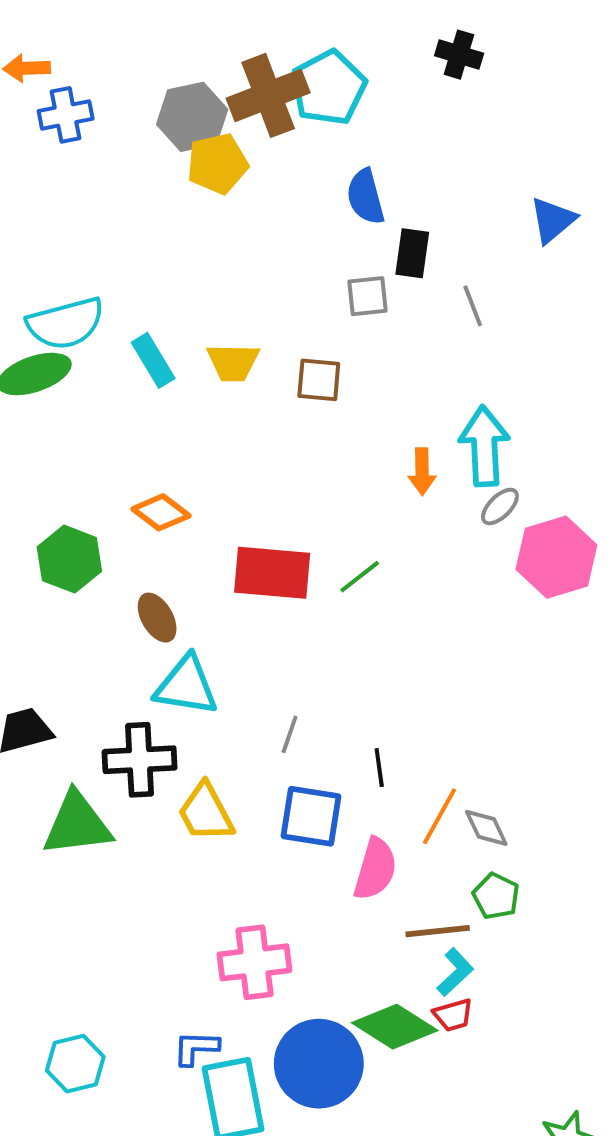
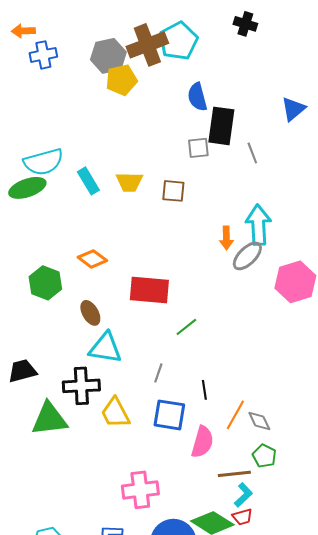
black rectangle: (412, 253) -> (221, 126), size x1.5
gray ellipse: (500, 506) -> (247, 256), moved, size x1.5
green line: (360, 577) -> (186, 327), moved

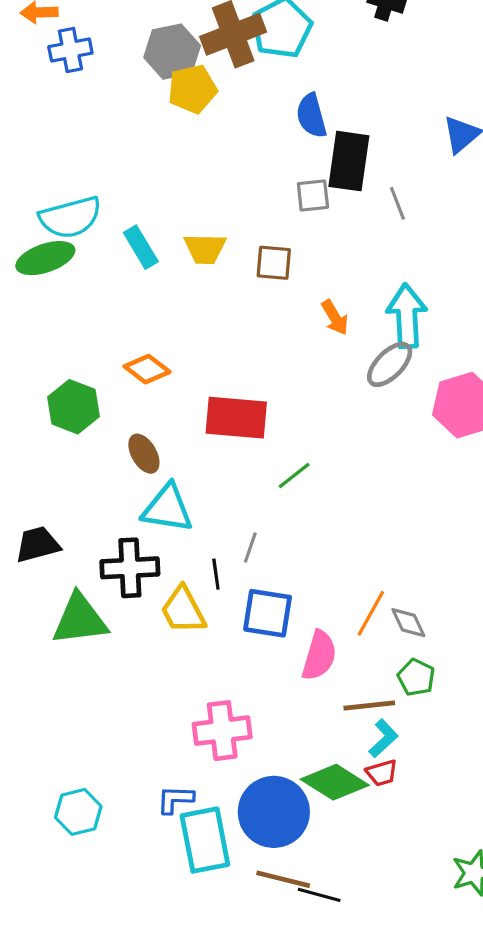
orange arrow: (226, 238) -> (335, 318), moved, turned -30
black line: (204, 390) -> (216, 574), moved

